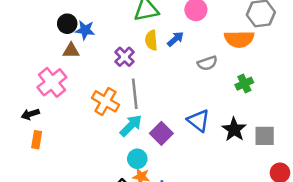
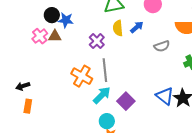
pink cross: (52, 82) -> (40, 36), moved, size x0.7
blue triangle: (198, 121) -> (165, 96), moved

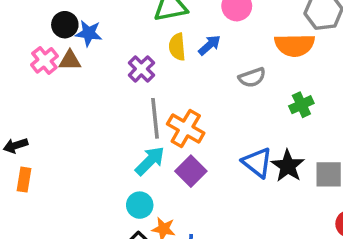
orange cross: (82, 76) -> (186, 129), moved
cyan circle: (107, 121) -> (140, 205), moved

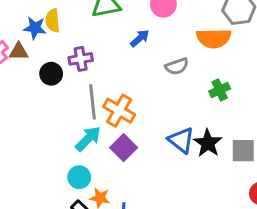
black circle: (65, 25) -> (51, 74), moved
yellow semicircle: (177, 47) -> (53, 21), moved
purple cross: (141, 69) -> (81, 59), turned 35

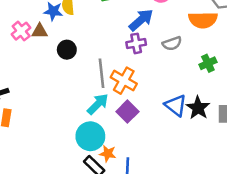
blue arrow: (140, 38) -> (141, 20), size x1.5
purple cross: (81, 59) -> (136, 43), moved
cyan circle: (79, 177) -> (90, 136), size x1.5

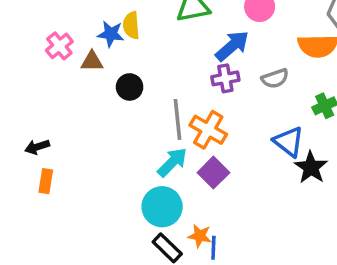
pink cross: (21, 31) -> (59, 46), moved
blue triangle: (176, 105) -> (289, 142), moved
orange star: (108, 154) -> (200, 236), moved

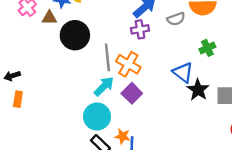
gray semicircle: (275, 78) -> (176, 19), moved
black circle: (130, 87) -> (75, 35), size x1.6

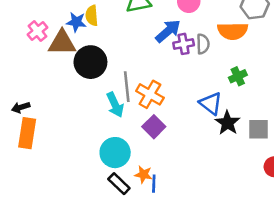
brown triangle: (49, 18) -> (62, 43), size x1.6
gray semicircle: (176, 19) -> (203, 44), turned -72
purple cross: (140, 29) -> (184, 44), moved
cyan arrow: (104, 86) -> (115, 105), moved, turned 110
orange rectangle: (18, 99) -> (27, 133), size x1.6

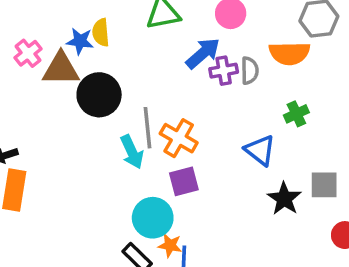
black star: (227, 123) -> (284, 199), moved
purple square: (154, 127) -> (184, 181), turned 30
cyan circle: (115, 153) -> (153, 218), moved

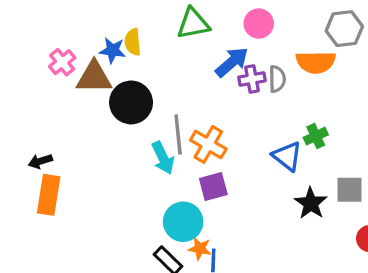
green cross: (296, 114) -> (316, 136), moved

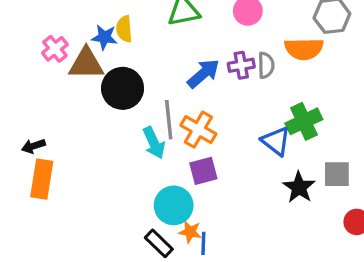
blue arrow: (232, 62) -> (203, 74), moved
green cross: (316, 136) -> (304, 121), size x1.5

